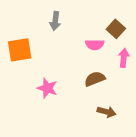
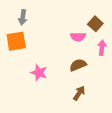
gray arrow: (55, 21) -> (23, 17), moved
brown arrow: (107, 112) -> (79, 93), moved, turned -72

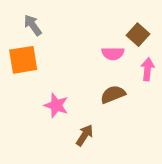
gray arrow: (23, 17) -> (33, 25), turned 136
brown arrow: (79, 93) -> (85, 135), moved

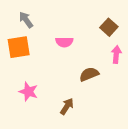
pink semicircle: (113, 53) -> (64, 42), moved
pink star: (56, 105) -> (28, 92), moved

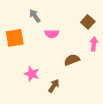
gray arrow: (26, 20) -> (35, 16), moved
pink star: (28, 92) -> (32, 74), moved

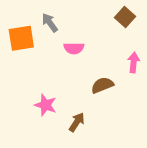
brown square: (88, 22) -> (125, 17), moved
orange square: (15, 38) -> (21, 38), moved

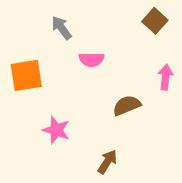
orange square: (21, 38) -> (26, 75), moved
brown arrow: (77, 122) -> (107, 162), moved

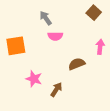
gray arrow: (62, 28) -> (46, 18), moved
brown arrow: (107, 162) -> (56, 90), moved

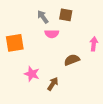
brown square: (94, 13) -> (66, 15), moved, turned -32

